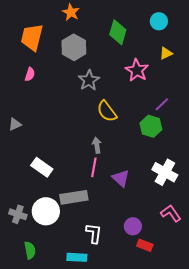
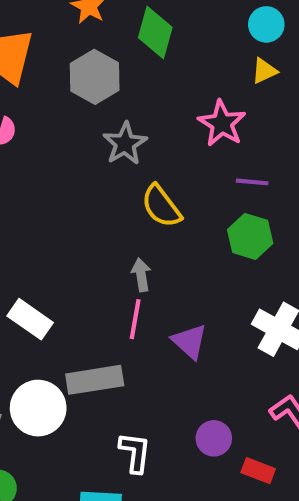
green diamond: (118, 32) -> (155, 33), moved
yellow triangle: (166, 53) -> (264, 71), moved
purple line: (162, 104) -> (252, 182), moved, turned 49
red rectangle: (145, 245) -> (258, 471), moved

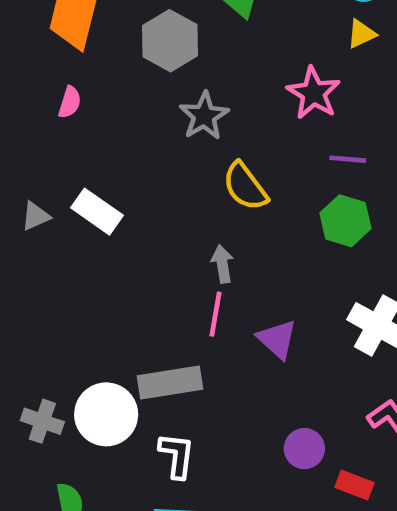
white rectangle: (30, 319) -> (97, 212), moved
white L-shape: (135, 452) -> (177, 455), moved

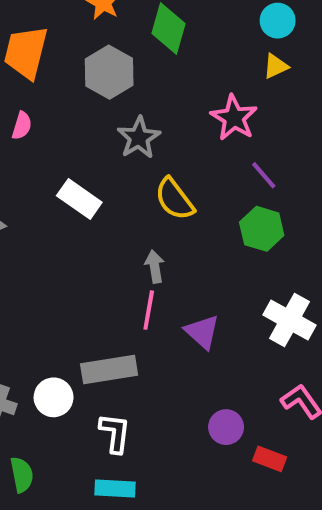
purple line: (348, 159) -> (264, 175), turned 44
white rectangle: (97, 212) -> (79, 199), moved
white circle: (106, 414) -> (54, 397), size x0.7

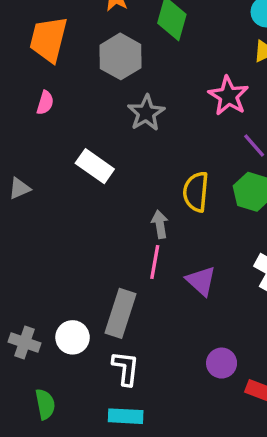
yellow semicircle: (174, 199) -> (196, 192), moved, turned 42
gray rectangle: (109, 370) -> (120, 313), turned -63

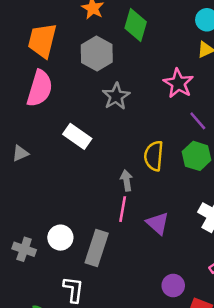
pink semicircle: (45, 103) -> (40, 88), size x2.0
white circle: (73, 337) -> (60, 238), moved
gray cross: (25, 343) -> (24, 249), moved
white L-shape: (126, 368) -> (73, 289), moved

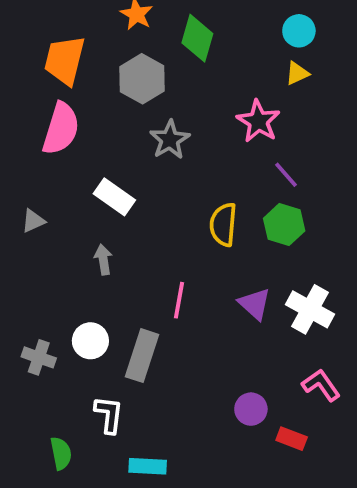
gray arrow: (127, 181) -> (103, 260), moved
purple triangle: (158, 223) -> (255, 304), moved

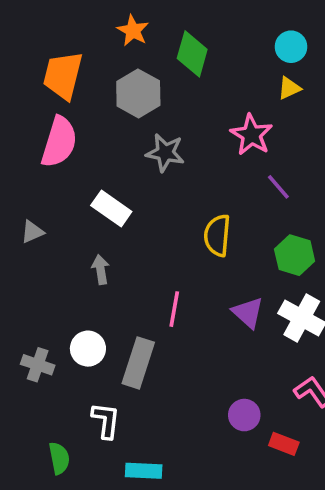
gray star: (170, 140) -> (165, 153), turned -30
green hexagon: (284, 225) -> (295, 255), moved

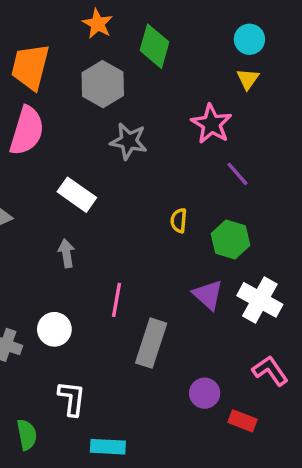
yellow triangle: (289, 88) -> (248, 79), turned -30
yellow semicircle: (217, 235) -> (179, 221), size x0.6
green hexagon: (295, 255) -> (230, 240), moved
pink line: (174, 309) -> (117, 300), moved
gray rectangle: (138, 363) -> (151, 343), moved

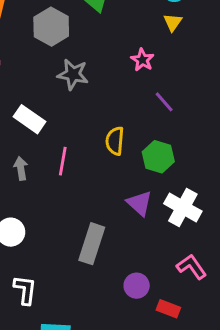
pink star: (211, 124) -> (142, 60), size x0.7
yellow semicircle: (179, 221) -> (115, 141), size x1.4
pink line: (117, 300) -> (63, 161), moved

